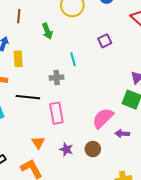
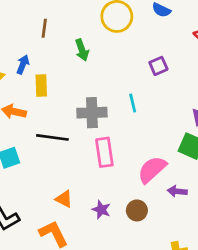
cyan line: (73, 59) -> (133, 103), moved
gray cross: (57, 78) -> (92, 113), size x1.5
pink rectangle: (56, 113) -> (104, 152), moved
orange triangle: (38, 143) -> (64, 199), turned -32

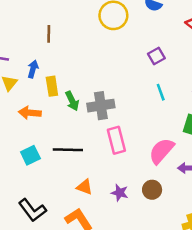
green arrow: (82, 50) -> (72, 101), moved
cyan line: (133, 103) -> (161, 92), moved
black line: (52, 137) -> (68, 150), moved

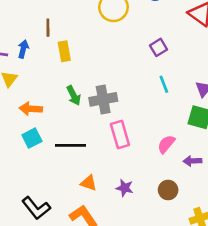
blue arrow: (33, 69) -> (23, 49), moved
yellow rectangle: (52, 86) -> (64, 51), moved
pink semicircle: (161, 151) -> (166, 144), size x0.7
cyan square: (30, 155) -> (32, 138), moved
brown circle: (152, 190) -> (168, 190), moved

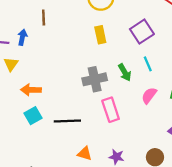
purple square: (159, 47) -> (142, 32), size x1.5
yellow rectangle: (64, 51) -> (100, 35), moved
green arrow: (74, 96) -> (125, 72), moved
pink semicircle: (166, 144) -> (149, 95), moved

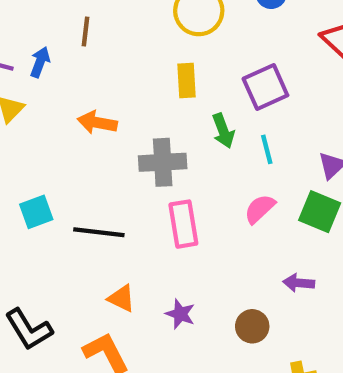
green arrow: (125, 72) -> (223, 131), moved
orange arrow: (31, 90) -> (97, 123), moved

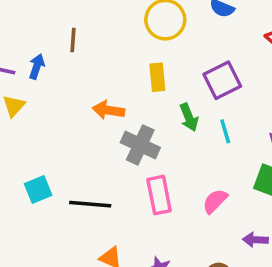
orange arrow: (97, 123) -> (108, 110), moved
gray cross: (163, 162) -> (140, 145), turned 30
pink semicircle: (260, 209) -> (215, 201), moved

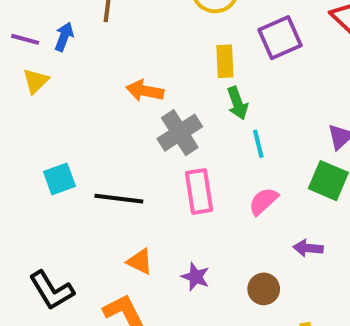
yellow rectangle: (157, 77) -> (225, 61), moved
purple square: (222, 80) -> (280, 38), moved
cyan line: (225, 131) -> (258, 144), moved
gray cross: (140, 145) -> (180, 133), turned 30

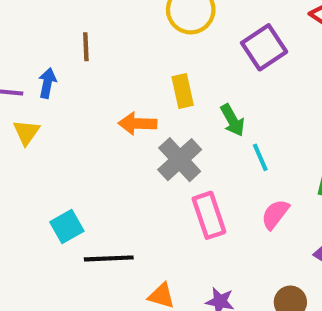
yellow rectangle: (225, 61) -> (183, 91), moved
black line: (119, 199) -> (109, 258), moved

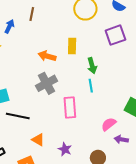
cyan line: (260, 157) -> (91, 86), moved
gray cross: (180, 160) -> (47, 83), moved
pink semicircle: (275, 214) -> (109, 124), moved

